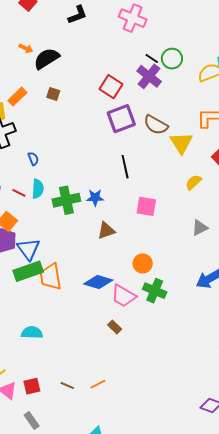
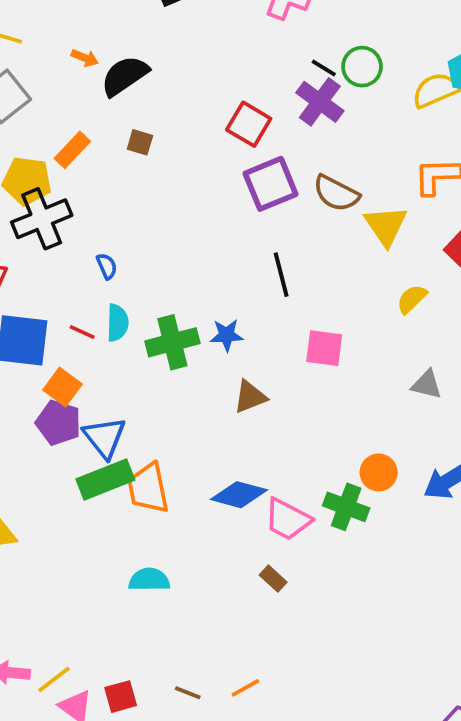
gray triangle: (200, 228) -> (427, 385), turned 42
orange circle: (143, 263) -> (379, 472), moved
cyan semicircle: (32, 333) -> (149, 580), moved

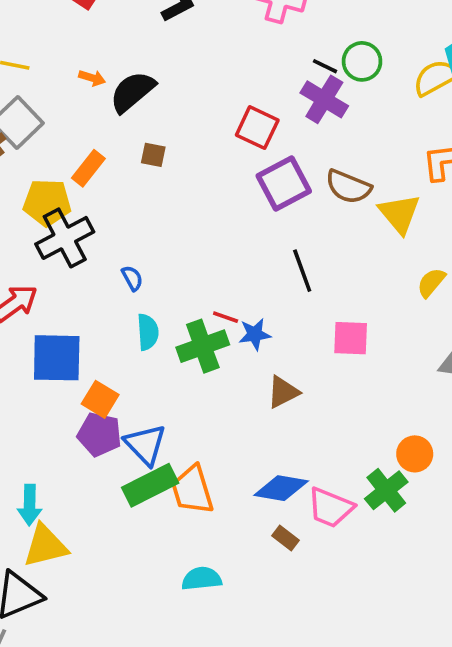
red line: (82, 332) -> (226, 317), moved
green cross: (346, 507) -> (386, 490), turned 36
brown rectangle: (273, 579) -> (286, 538), moved

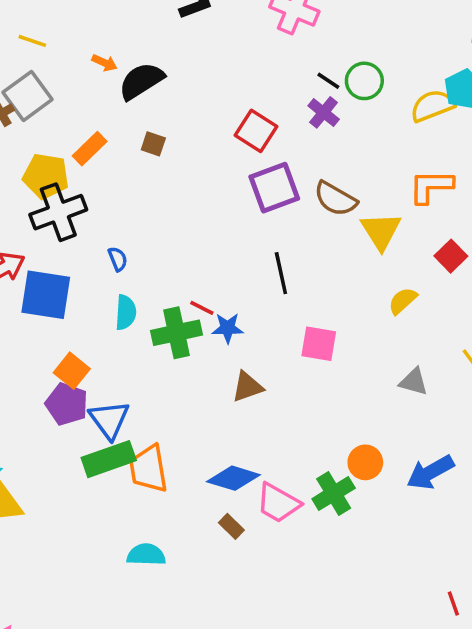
purple cross: (324, 99) -> (324, 112), size x0.7
blue square: (57, 358) -> (46, 295), moved

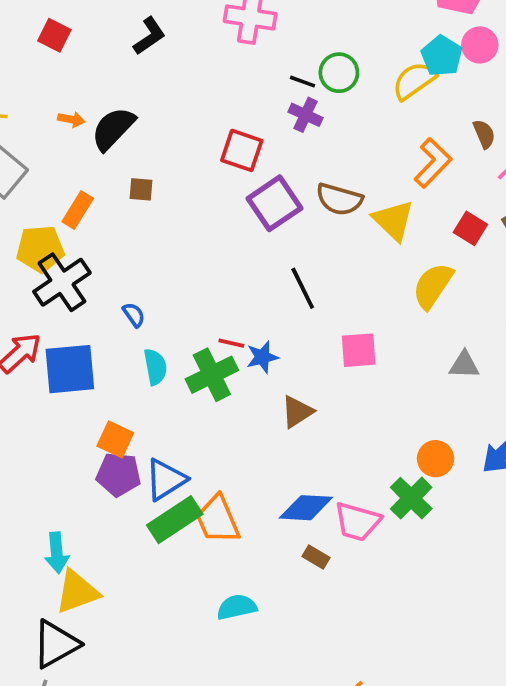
orange L-shape: (431, 186) -> (433, 163), turned 147
yellow semicircle: (403, 301) -> (433, 286), size x1.5
blue triangle: (109, 420) -> (166, 479), turned 48

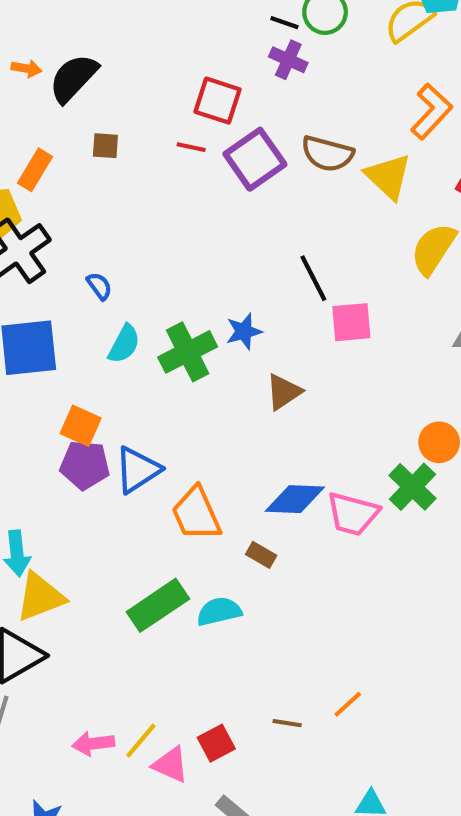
black line: (303, 288) -> (313, 278), moved
red line: (231, 343) -> (191, 147), moved
cyan semicircle: (155, 367) -> (124, 344), turned 39
green rectangle: (175, 520) -> (158, 605), moved
brown rectangle: (316, 557) -> (261, 555), moved

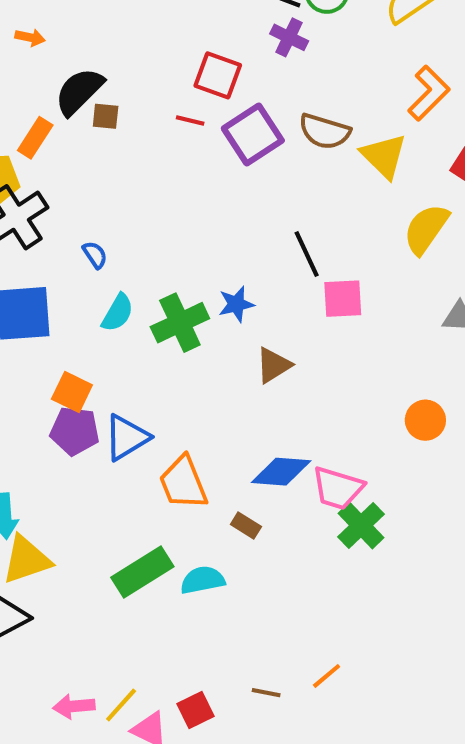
black semicircle: (73, 78) -> (79, 91), moved
green cross: (412, 487) -> (361, 525), moved

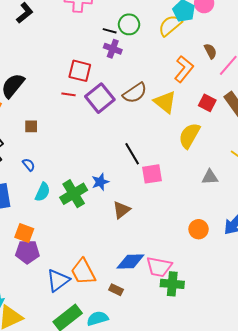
brown square: (106, 116) -> (31, 126), moved
brown semicircle: (325, 131) -> (135, 93), turned -45
blue triangle: (127, 437) -> (58, 280), moved
green cross: (361, 525) -> (172, 284), turned -35

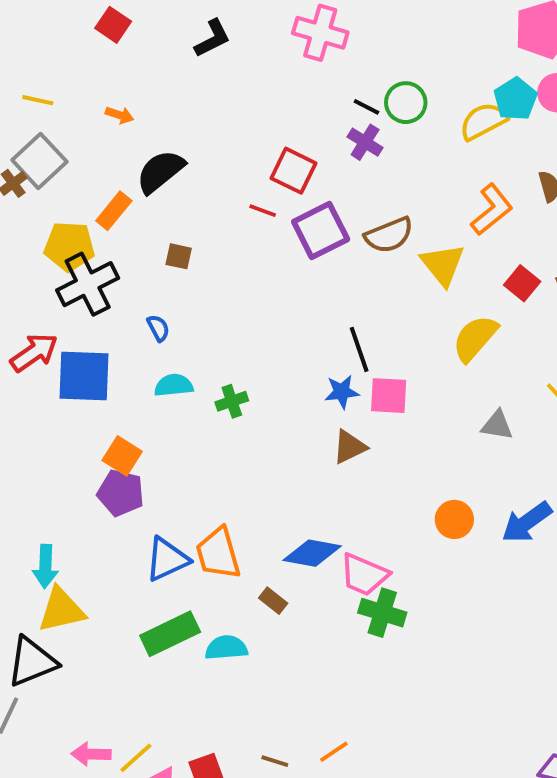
blue star: (100, 182) -> (342, 392), moved
cyan semicircle: (43, 192) -> (174, 385), turned -132
green cross: (74, 194) -> (232, 401), size x0.6
brown triangle: (121, 210) -> (349, 447), moved

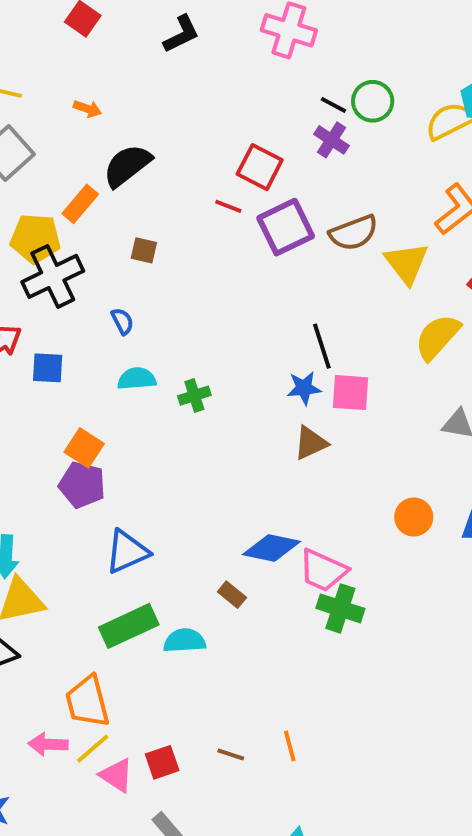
blue square: (84, 376) -> (48, 368), size x0.6
orange trapezoid: (218, 553) -> (87, 702), moved
orange line: (334, 752) -> (290, 746), turned -72

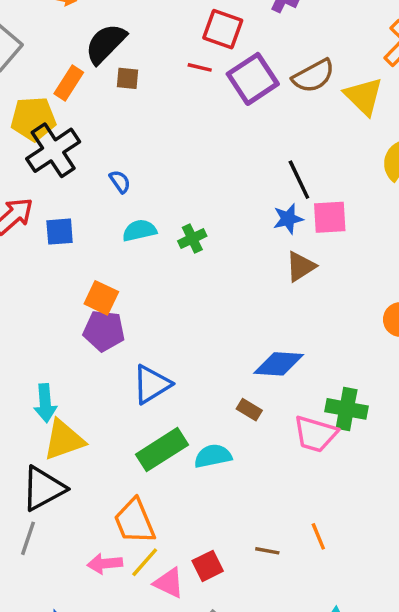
brown square: (144, 250) -> (128, 78), moved
pink trapezoid: (323, 570) -> (315, 434), moved

